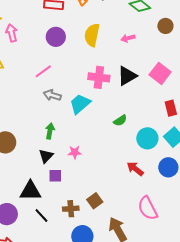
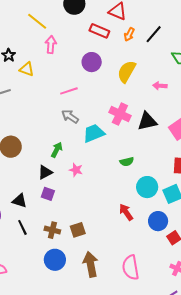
pink star: (75, 152) -> (76, 170), moved
black triangle: (30, 191) -> (20, 201), size x0.7
pink semicircle: (148, 208) -> (131, 267), moved

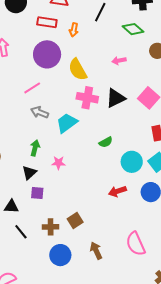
orange arrow: (129, 34) -> (74, 30), moved
purple circle: (92, 62) -> (47, 54), size x1.4
yellow semicircle: (127, 72) -> (78, 70), moved, turned -45
red arrow: (126, 212) -> (117, 191), turned -60
brown arrow: (91, 264) -> (96, 251), size x0.7

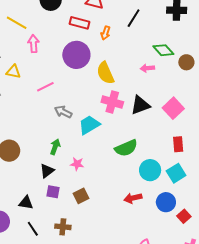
green diamond: (133, 29) -> (163, 50), moved
pink line: (32, 88) -> (45, 87), moved
green semicircle: (106, 142) -> (126, 148), size x1.6
brown square: (75, 220) -> (81, 196), moved

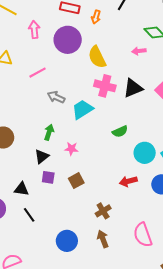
pink arrow: (33, 44) -> (34, 30), moved
green semicircle: (126, 148) -> (120, 131), size x0.7
brown cross: (63, 227) -> (103, 211), moved, turned -35

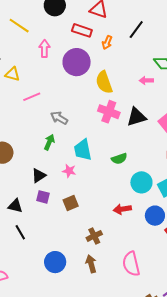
pink line: (37, 73) -> (32, 97), moved
cyan trapezoid: (82, 109) -> (83, 150), moved, turned -75
green arrow: (49, 132) -> (49, 142), moved

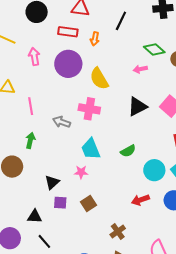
pink line: (32, 97) -> (31, 106), turned -66
pink cross: (109, 112) -> (89, 109), moved
green arrow: (49, 142) -> (30, 140), moved

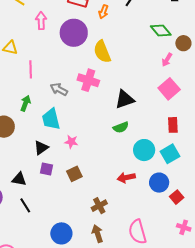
pink arrow: (140, 69) -> (167, 60), moved, turned -56
black triangle: (137, 107) -> (125, 99), moved
cyan trapezoid: (91, 149) -> (51, 119), moved

